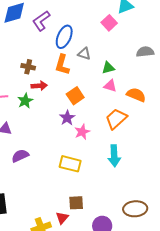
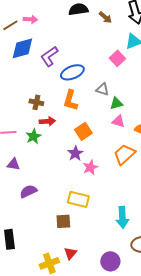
blue ellipse: (64, 37) -> (72, 72), turned 45
gray triangle: (84, 54) -> (102, 89), moved
cyan arrow: (114, 156) -> (122, 217), moved
brown square: (76, 203) -> (63, 221), moved

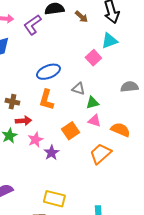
purple L-shape: (49, 56) -> (32, 25), moved
orange square: (83, 131) -> (70, 131), moved
pink star: (90, 167) -> (35, 140), moved

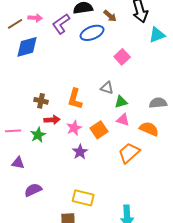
cyan triangle: (109, 41) -> (157, 35), moved
blue ellipse: (48, 72) -> (92, 33), moved
gray semicircle: (129, 87) -> (158, 103), moved
pink star: (35, 140) -> (74, 128), moved

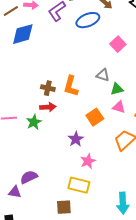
brown cross: (41, 101) -> (48, 88), moved
pink star: (74, 128) -> (88, 161), moved
purple triangle: (18, 163) -> (15, 192), moved

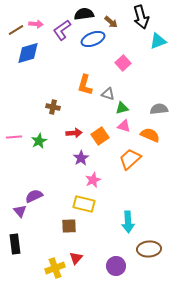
orange L-shape: (71, 86) -> (85, 85), moved
red arrow: (48, 107) -> (74, 133), moved
purple triangle: (15, 192) -> (20, 211), turned 40

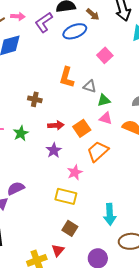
purple star: (81, 158) -> (54, 150), moved
orange trapezoid: (130, 159) -> (98, 151), moved
brown square: (69, 226) -> (70, 228), moved, turned 35

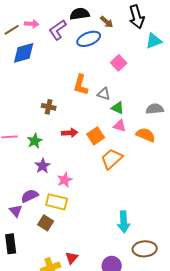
green triangle: (104, 100) -> (118, 108), turned 40
purple star: (54, 150) -> (43, 166), moved
pink star: (75, 172) -> (65, 180), moved
yellow rectangle: (66, 196) -> (57, 202), moved
brown square: (70, 228) -> (46, 223), moved

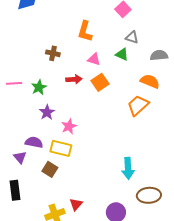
gray triangle: (104, 94) -> (132, 37), moved
pink triangle: (120, 126) -> (94, 59), moved
orange trapezoid: (112, 159) -> (138, 105), moved
purple semicircle: (30, 196) -> (34, 142), turned 36

